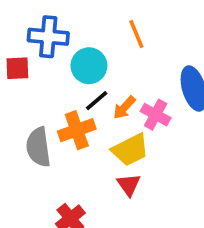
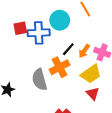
blue cross: (48, 37) -> (39, 33), moved
cyan circle: (89, 66) -> (60, 20), moved
red square: (17, 68) -> (20, 28), moved

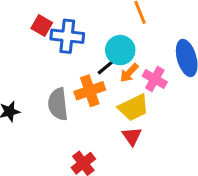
cyan circle: (60, 20) -> (120, 50), moved
red square: (20, 28) -> (42, 25), turned 32

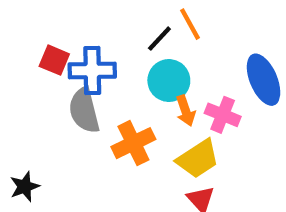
black line: (107, 67) -> (159, 39), moved
orange arrow: (129, 73) -> (186, 111), turned -55
gray semicircle: (58, 104) -> (84, 110), moved

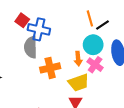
black line: (159, 39) -> (103, 25), moved
cyan circle: (169, 81) -> (93, 45), moved

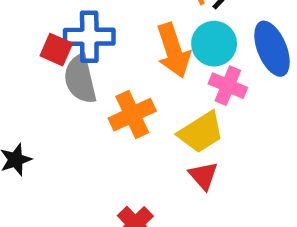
red square: (22, 20) -> (56, 50), moved
orange arrow: (78, 59) -> (173, 50), moved, size x1.6

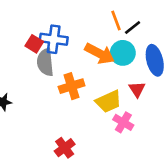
orange arrow: (173, 50) -> (100, 53), turned -52
pink cross: (228, 86) -> (123, 122), moved
red triangle: (203, 176) -> (137, 89), moved

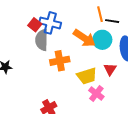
black line: (133, 27) -> (112, 21), turned 40

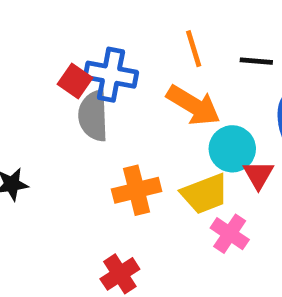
orange line: (100, 14) -> (194, 49), moved
cyan circle: (102, 40) -> (232, 149), moved
orange cross: (60, 61) -> (137, 190), moved

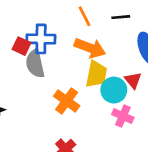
cyan circle: (232, 149) -> (114, 90), moved
orange cross: (137, 190) -> (67, 101), turned -30
yellow trapezoid: (205, 194) -> (96, 74), moved, turned -48

